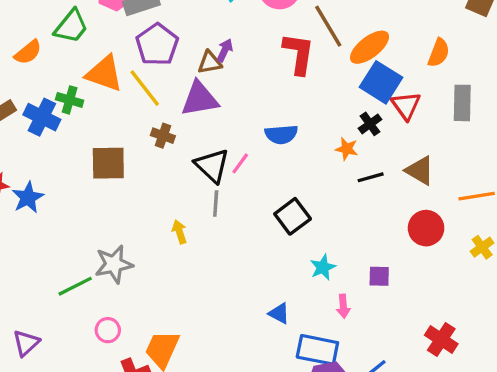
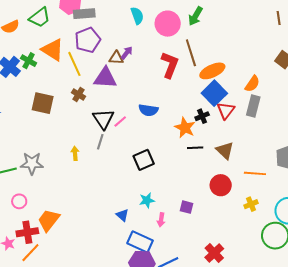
gray rectangle: (462, 103) -> (253, 106), moved
orange star: (347, 149) -> (185, 128), size x1.5
cyan star: (323, 267) -> (147, 200), moved

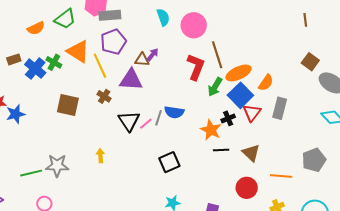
green arrow: (195, 16) -> (215, 87), moved
orange semicircle: (252, 84) -> (266, 83), moved
gray line: (100, 142) -> (159, 118), moved

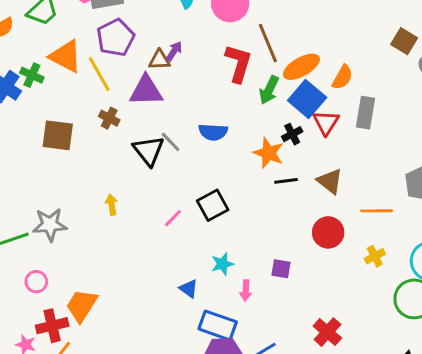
gray line: (159, 118) -> (171, 142), moved, turned -56
pink line: (146, 124) -> (173, 218), moved

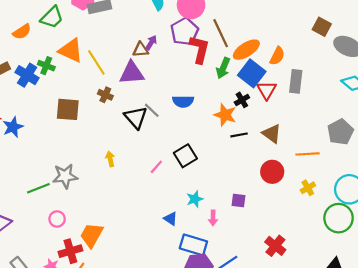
purple pentagon: (116, 38) -> (184, 31), moved

